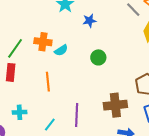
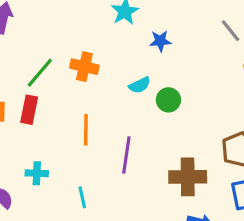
cyan semicircle: (61, 50) -> (140, 85), moved
purple line: (77, 115) -> (126, 155), moved
cyan line: (50, 125) -> (82, 197), turned -56

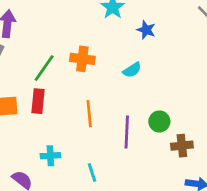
blue star: (160, 41) -> (146, 30), turned 30
green circle: (168, 100) -> (159, 121), moved
brown cross: (188, 177) -> (182, 146), size x0.7

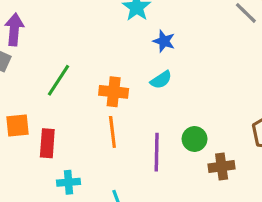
blue star: (146, 30) -> (164, 41), moved
orange cross: (82, 59) -> (114, 92), moved
red rectangle: (38, 101) -> (47, 143), moved

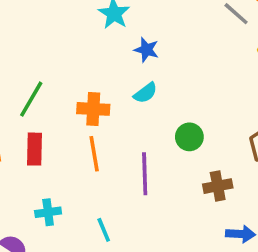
green circle: (195, 139) -> (189, 137), moved
red rectangle: (47, 143) -> (34, 149), moved

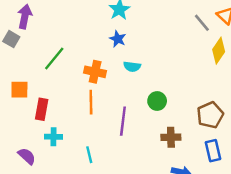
blue star: (146, 50) -> (118, 39), moved
cyan semicircle: (145, 93) -> (132, 67), turned 35
red rectangle: (34, 149) -> (42, 109), moved

